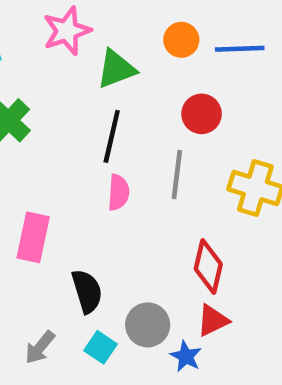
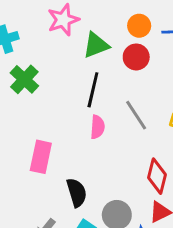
red circle: (202, 114) -> (136, 57), moved
gray line: (177, 174) -> (136, 115), turned -40

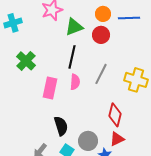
green cross: (24, 79) -> (26, 61), moved
gray line: (136, 115) -> (101, 74), turned 60
pink rectangle: (41, 157) -> (50, 88), moved

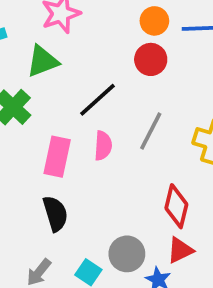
green triangle: (74, 27) -> (42, 61), moved
black line: (72, 57) -> (98, 100), turned 35
black semicircle: (61, 126) -> (55, 214), moved

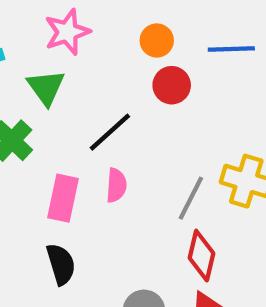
orange circle: (154, 21) -> (157, 40), moved
green triangle: (42, 61) -> (46, 87), turned -45
gray line: (151, 131) -> (191, 198), moved

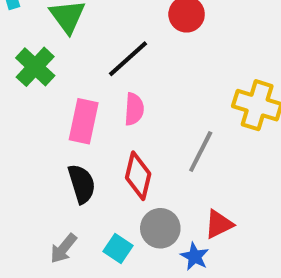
gray line: (191, 198) -> (201, 152), moved
red diamond: (201, 256) -> (138, 176), moved

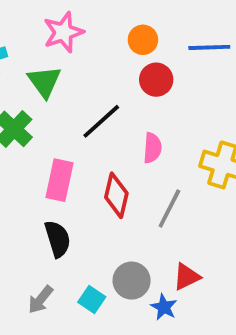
pink semicircle: (134, 109) -> (152, 148), moved
red diamond: (138, 176) -> (116, 195), moved

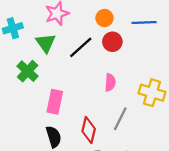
black line: (101, 121) -> (81, 47), moved
red diamond: (116, 195) -> (89, 130), moved

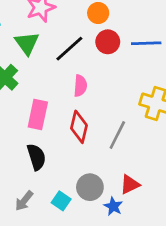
blue line: (144, 23) -> (146, 43), moved
pink semicircle: (110, 82) -> (80, 86), moved
red diamond: (89, 130) -> (79, 127), moved

